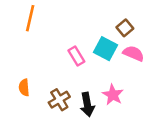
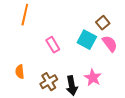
pink semicircle: (133, 53) -> (110, 44), turned 30
pink rectangle: (76, 56) -> (53, 45), moved

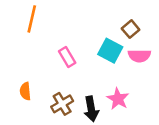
pink semicircle: (110, 44) -> (139, 56), turned 126

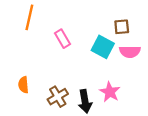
brown square: (131, 29) -> (122, 27), turned 35
pink rectangle: (67, 57) -> (62, 39), moved

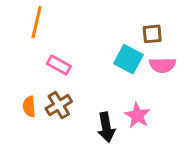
pink rectangle: (62, 39) -> (59, 65), moved, turned -30
brown cross: (58, 97) -> (59, 105), moved

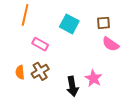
cyan square: (128, 59) -> (69, 24), moved
pink semicircle: (163, 65) -> (111, 44), turned 36

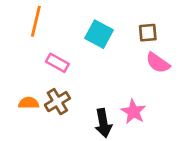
orange semicircle: (20, 72) -> (29, 103), turned 96

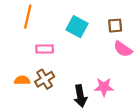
pink rectangle: (57, 63) -> (45, 49), turned -30
pink star: (133, 112) -> (104, 87), turned -30

